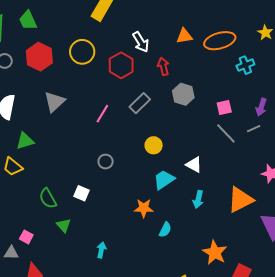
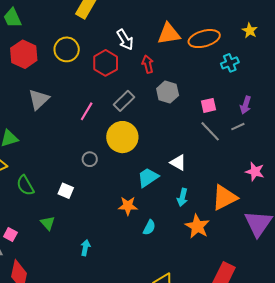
orange triangle: (184, 36) -> (169, 34), size x1.4
yellow circle: (154, 145) -> (122, 137), moved, size x1.8
green semicircle: (48, 198) -> (25, 185), moved
orange star: (215, 252) -> (197, 226), moved

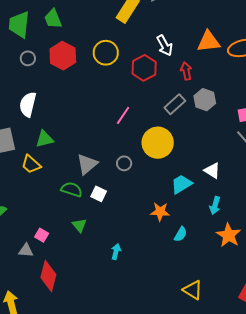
gray triangle: (39, 99) -> (87, 164), moved
gray rectangle: (124, 101) -> (175, 104), moved
green semicircle: (25, 185) -> (72, 189), moved, turned 135

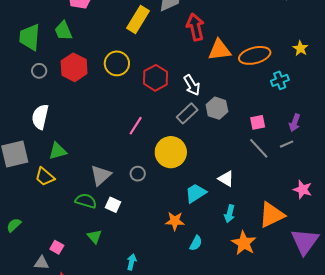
white arrow: (165, 45) -> (192, 85), moved
red arrow: (186, 71) -> (195, 27), moved, size x1.5

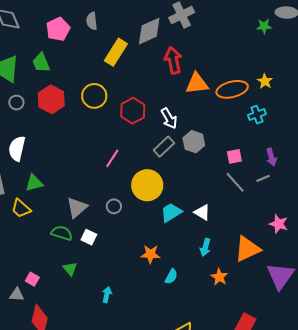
yellow star: (300, 48) -> (265, 81), moved
purple arrow: (295, 123) -> (271, 157), turned -36
cyan trapezoid: (196, 193) -> (171, 212), moved
orange star: (244, 243) -> (219, 277), size x0.7

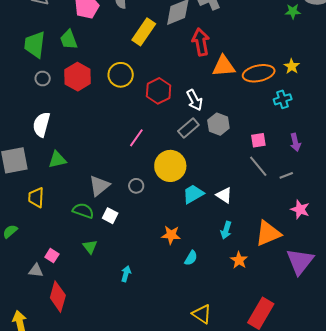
gray line: (263, 178) -> (286, 175), moved
yellow trapezoid: (21, 208) -> (36, 197), moved, turned 50

